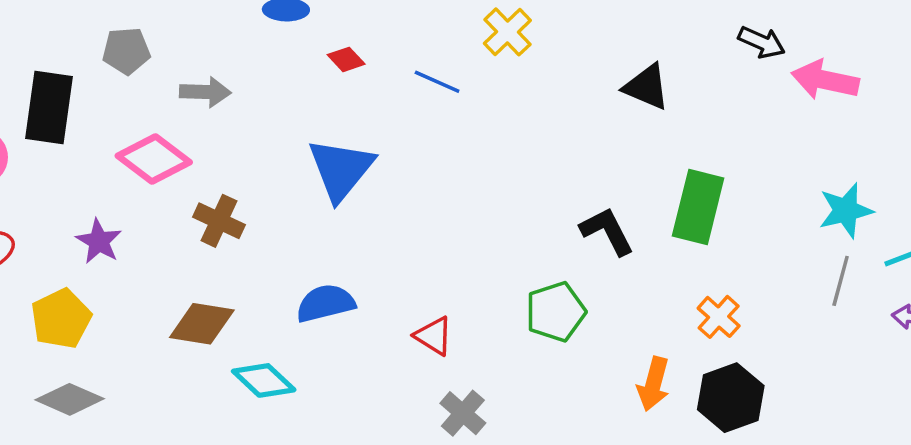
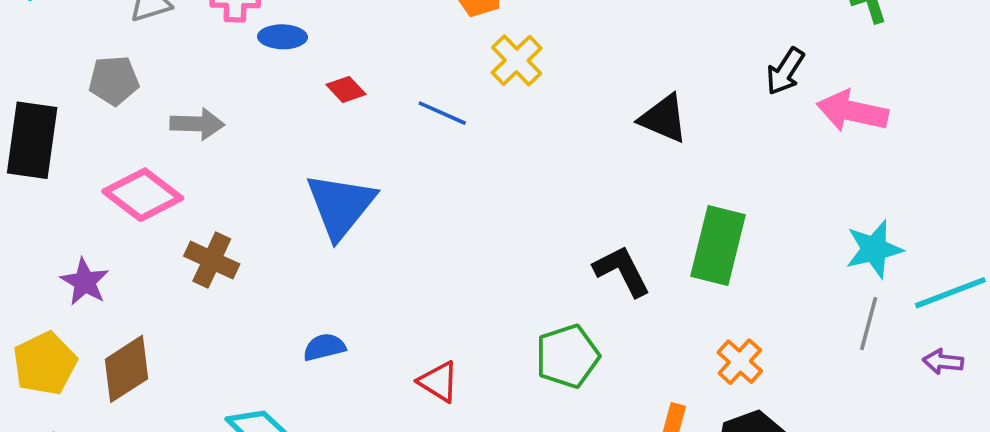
black arrow: (762, 42) -> (785, 71), turned 99
blue semicircle: (325, 303) -> (324, 347), size x0.7
brown diamond: (202, 324) -> (126, 369), moved, turned -42

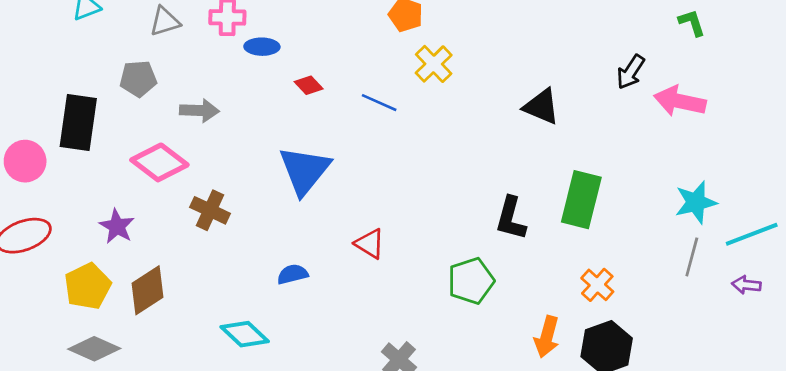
black L-shape: (622, 271) -> (511, 218), turned -138
red triangle: (439, 382) -> (370, 244), moved

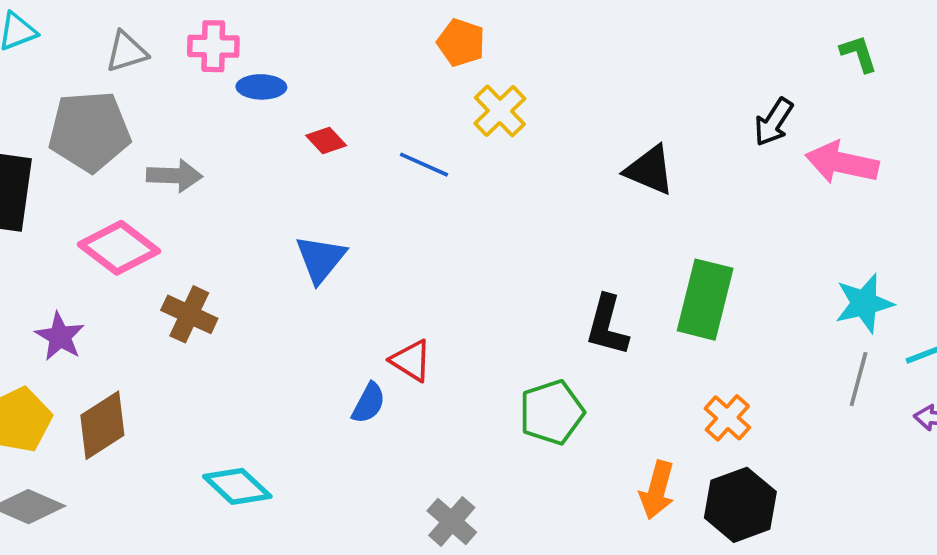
gray pentagon: (138, 79) -> (89, 131), size x1.6
blue triangle: (305, 170) -> (321, 259), size x0.7
blue semicircle: (293, 274) -> (369, 403), moved, turned 132

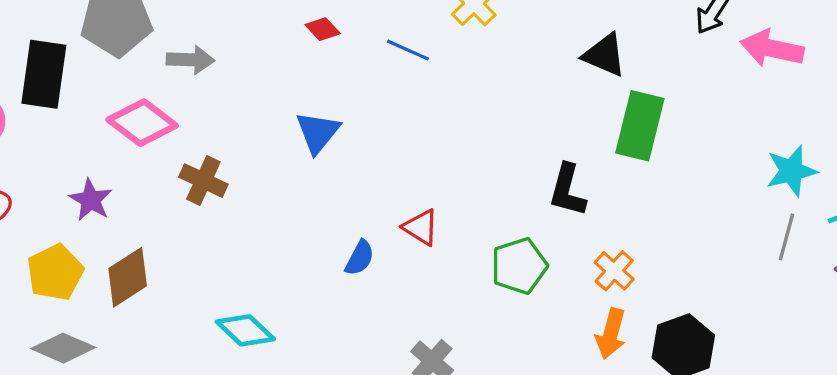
green rectangle: (705, 300) -> (640, 126), moved
red triangle: (411, 361) -> (421, 227), moved
orange cross: (727, 418) -> (614, 271), moved

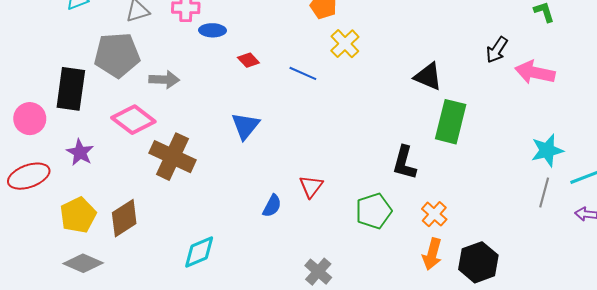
brown cross: (203, 181) -> (172, 157), size x1.5
purple star: (91, 200) -> (80, 152), moved
red triangle: (421, 227) -> (311, 186), turned 35
cyan diamond: (245, 330) -> (199, 252), turned -66

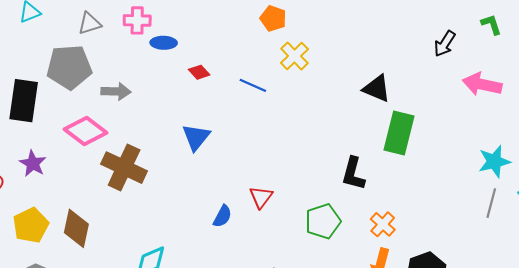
black arrow: (497, 50) -> (445, 44), moved
brown diamond: (124, 218) -> (76, 228), turned -45

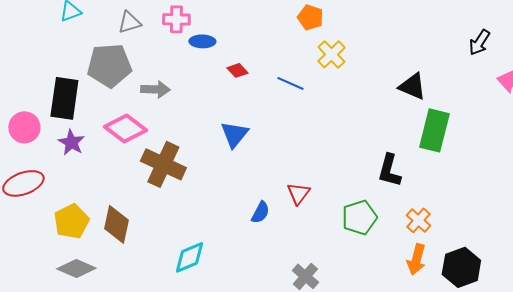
purple star: (33, 163) -> (71, 142), moved

